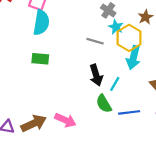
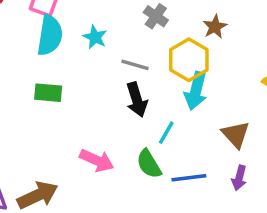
cyan star: (116, 27) -> (95, 37), moved
black arrow: (96, 75) -> (137, 100), moved
pink arrow: (65, 120) -> (97, 160), moved

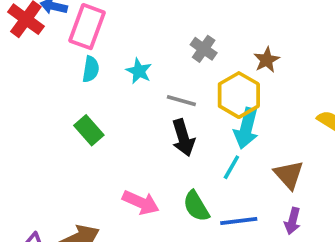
cyan semicircle: (50, 35) -> (91, 69), size x0.6
green rectangle: (48, 93) -> (89, 130), turned 44
cyan line: (166, 133) -> (231, 167), moved

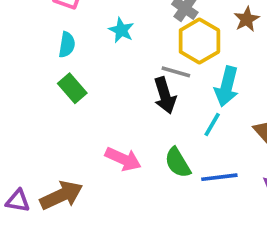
cyan semicircle: (91, 69) -> (67, 45), moved
yellow hexagon: (239, 95) -> (199, 41), moved
gray line: (181, 101) -> (176, 72), moved

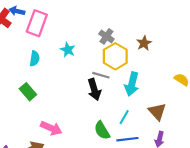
green rectangle: (72, 88) -> (28, 92), moved
cyan line: (212, 125) -> (124, 117), moved
pink arrow: (123, 159) -> (51, 128), moved

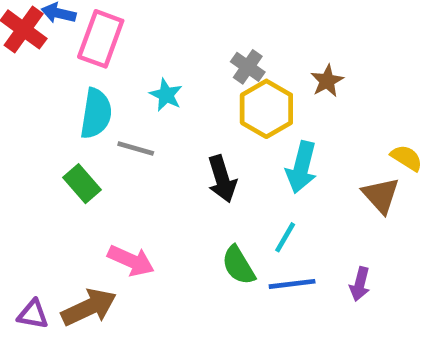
cyan semicircle: (35, 59) -> (96, 114), size x1.5
gray line: (101, 75) -> (136, 149), moved
brown triangle: (157, 112) -> (381, 195), moved

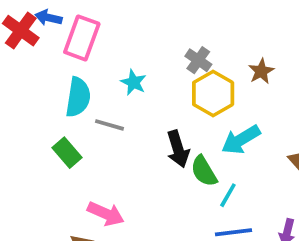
cyan arrow: (301, 167) -> (241, 140), turned 45
green semicircle: (238, 265) -> (204, 171), moved

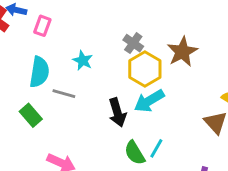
pink rectangle: (82, 38) -> (42, 26), size x0.6
brown star: (261, 71) -> (182, 52), size x1.5
cyan arrow: (241, 140) -> (149, 101), moved
green semicircle: (204, 171) -> (135, 153), moved

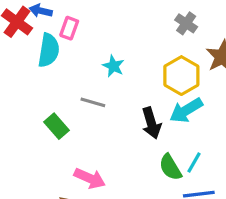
gray cross: (133, 43) -> (186, 23), moved
cyan semicircle: (39, 72) -> (49, 50), moved

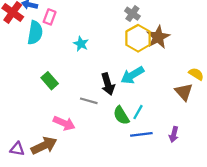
yellow hexagon: (181, 76) -> (138, 38), moved
gray line: (93, 102) -> (89, 101), moved
green rectangle: (57, 126) -> (50, 81), moved

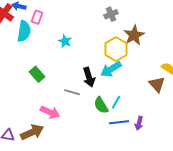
gray cross: (132, 14) -> (111, 14), turned 32
yellow hexagon: (138, 38) -> (116, 49), moved
purple arrow: (174, 134) -> (139, 123), moved

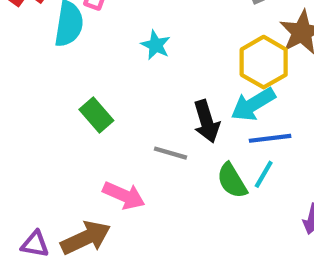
blue line: (119, 122) -> (270, 138), moved

